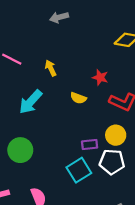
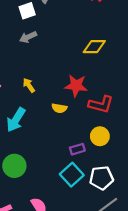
red star: (100, 77) -> (76, 86), size x1.5
white pentagon: (112, 162) -> (101, 178), moved

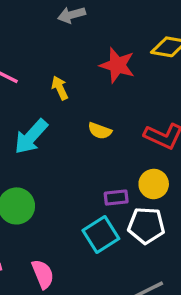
red star: (76, 86) -> (117, 65), moved
white pentagon: (101, 178) -> (146, 225), moved

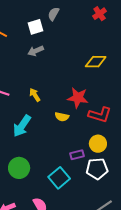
red star: (117, 65) -> (78, 98), moved
cyan square: (101, 235) -> (59, 178), moved

